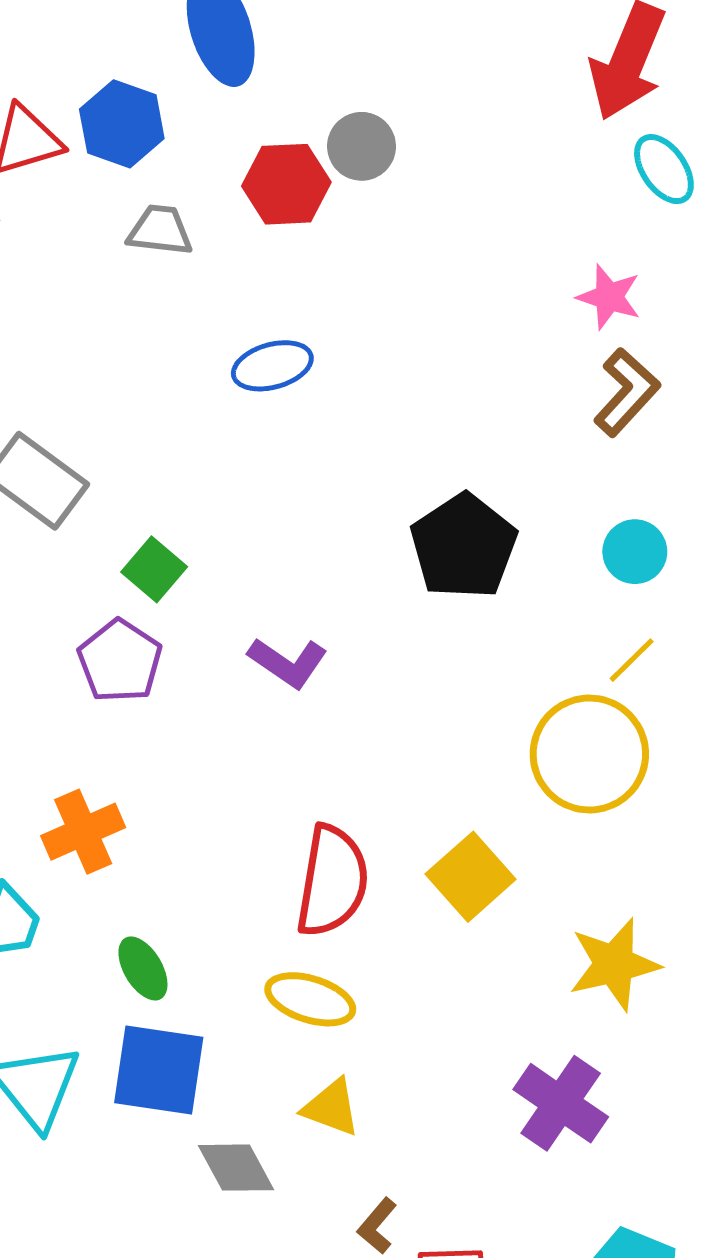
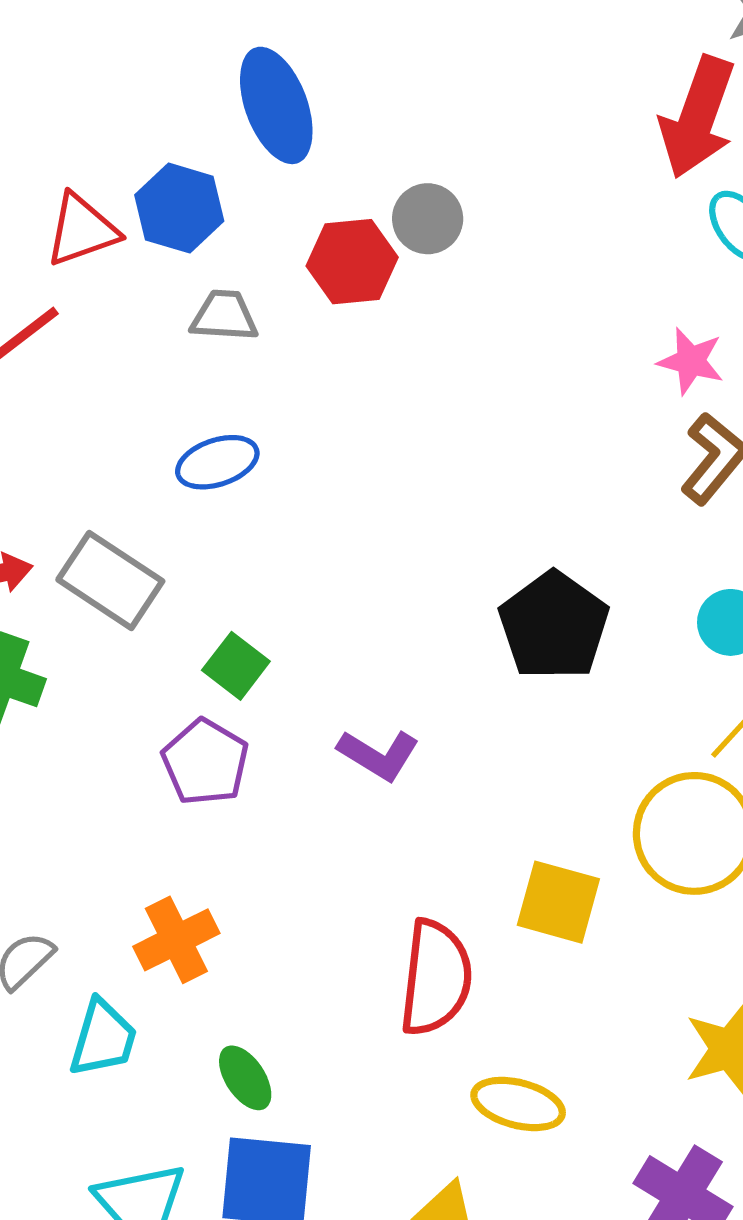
blue ellipse: (272, 366) -> (217, 462), moved
yellow square: (471, 877) -> (558, 902), moved, turned -30
yellow ellipse: (310, 999) -> (518, 1104), moved

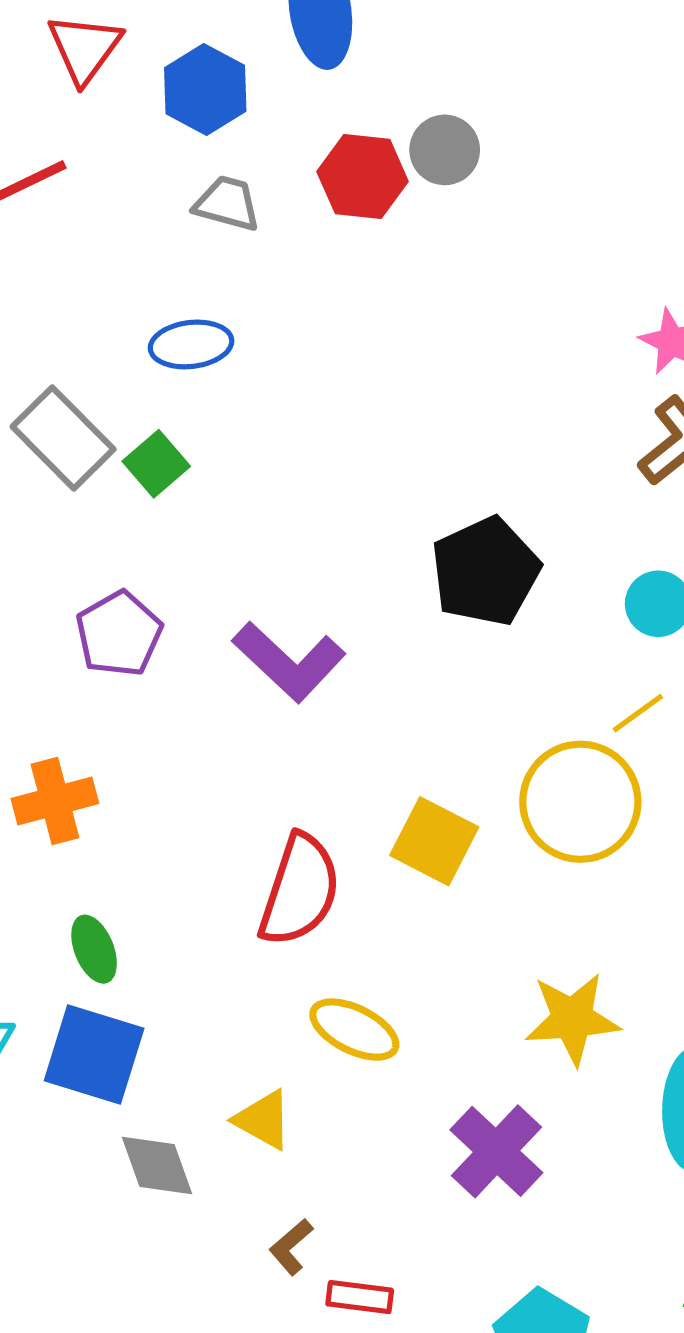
red triangle: (82, 230) -> (85, 48), moved, turned -46
green square: (236, 666) -> (156, 464), moved
purple L-shape: (379, 755) -> (289, 662), size x1.4

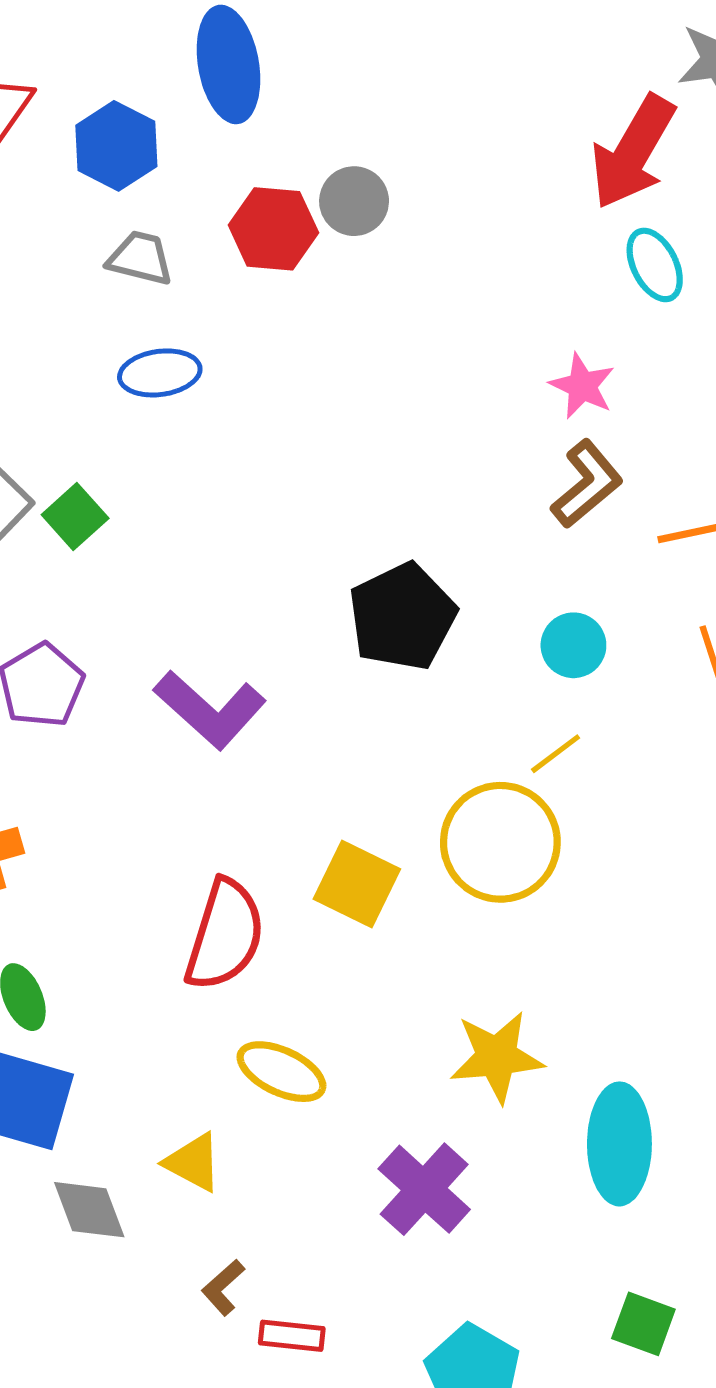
blue ellipse: (191, 344) -> (160, 373), moved

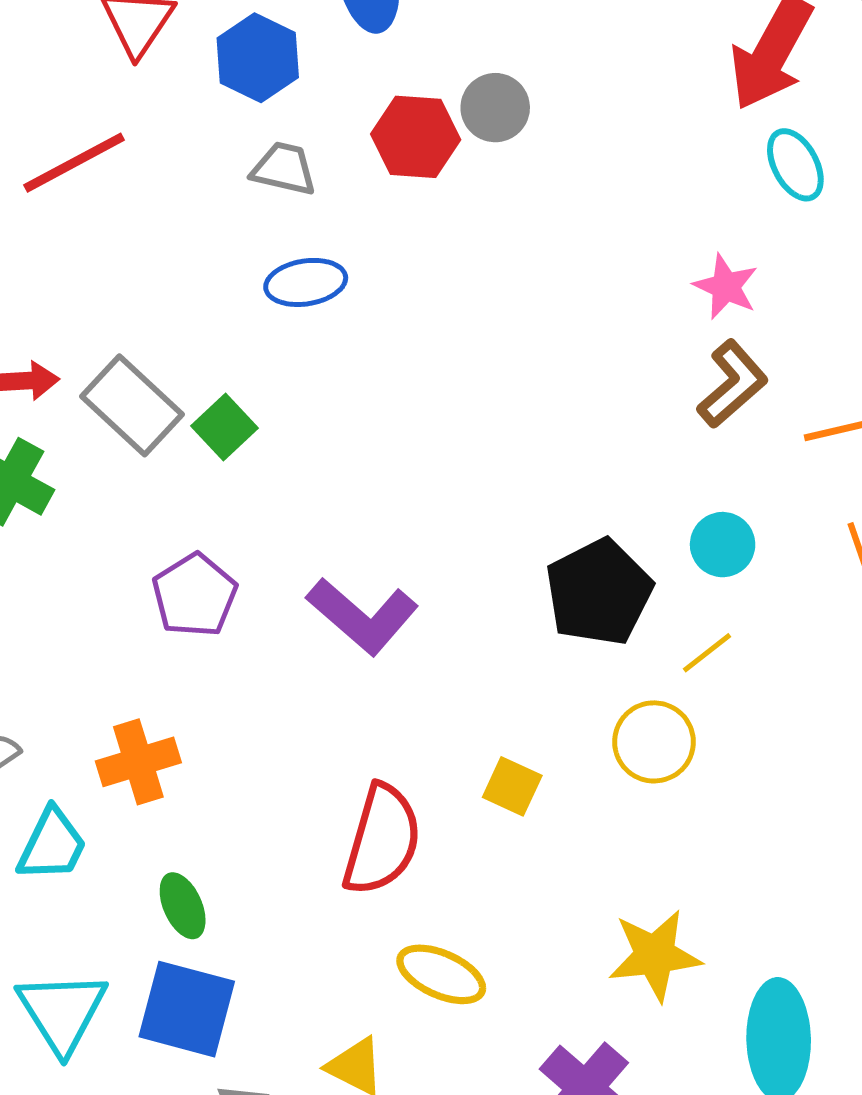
black pentagon: (402, 617) -> (599, 592), moved
yellow circle: (500, 842) -> (654, 742), size x0.7
yellow square: (357, 884) -> (512, 786), size x0.7

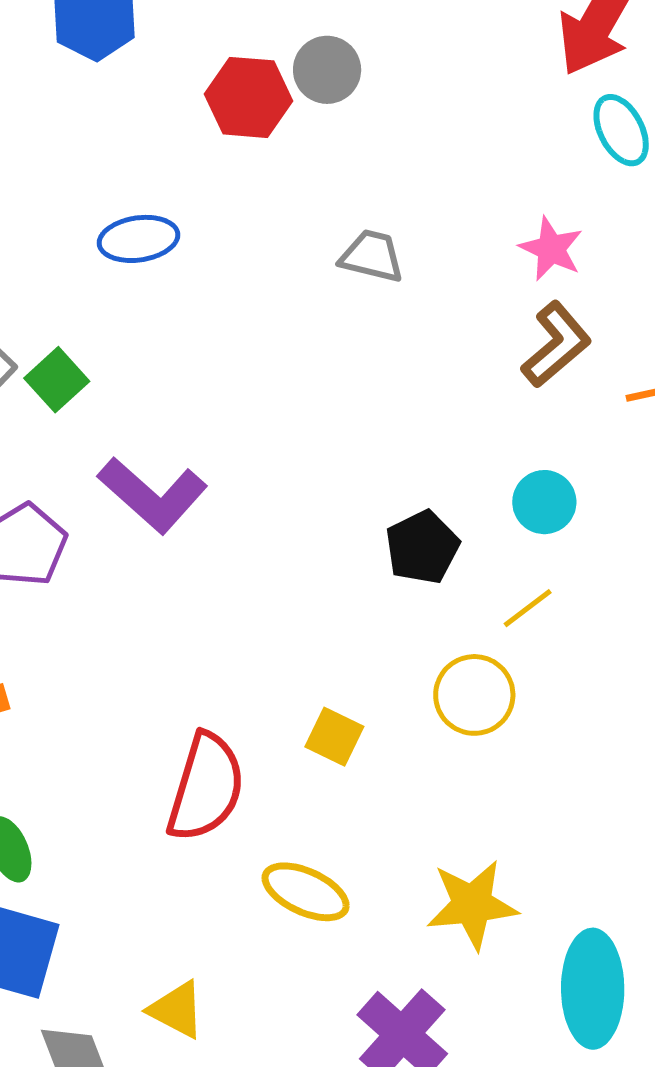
gray trapezoid: (284, 169) -> (372, 256), moved
black pentagon: (599, 592) -> (422, 547), size x0.7
purple L-shape: (363, 616) -> (153, 495), moved
yellow ellipse: (441, 974) -> (306, 892), moved

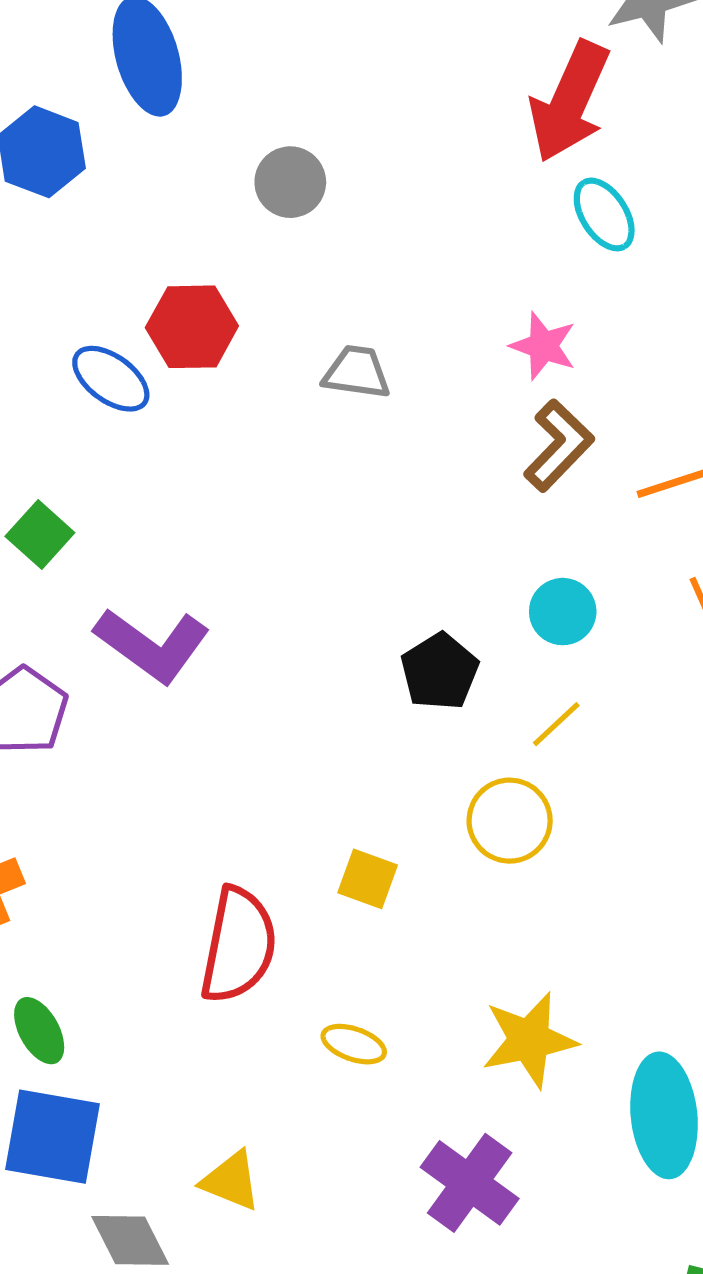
red hexagon: (249, 97) -> (192, 327), moved
blue ellipse: (139, 239) -> (111, 379), turned 50
yellow ellipse: (306, 892) -> (354, 1044), size x0.7

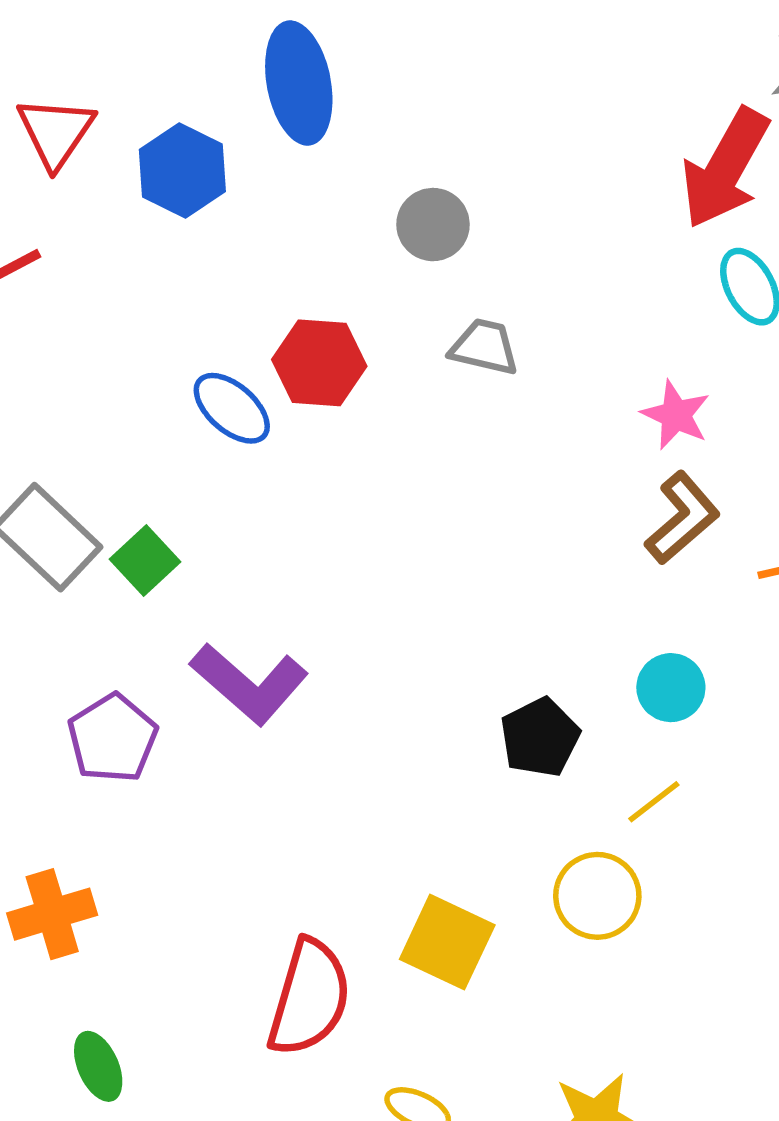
gray trapezoid: (357, 372) -> (484, 347), moved
yellow square: (368, 879) -> (447, 942), size x1.5

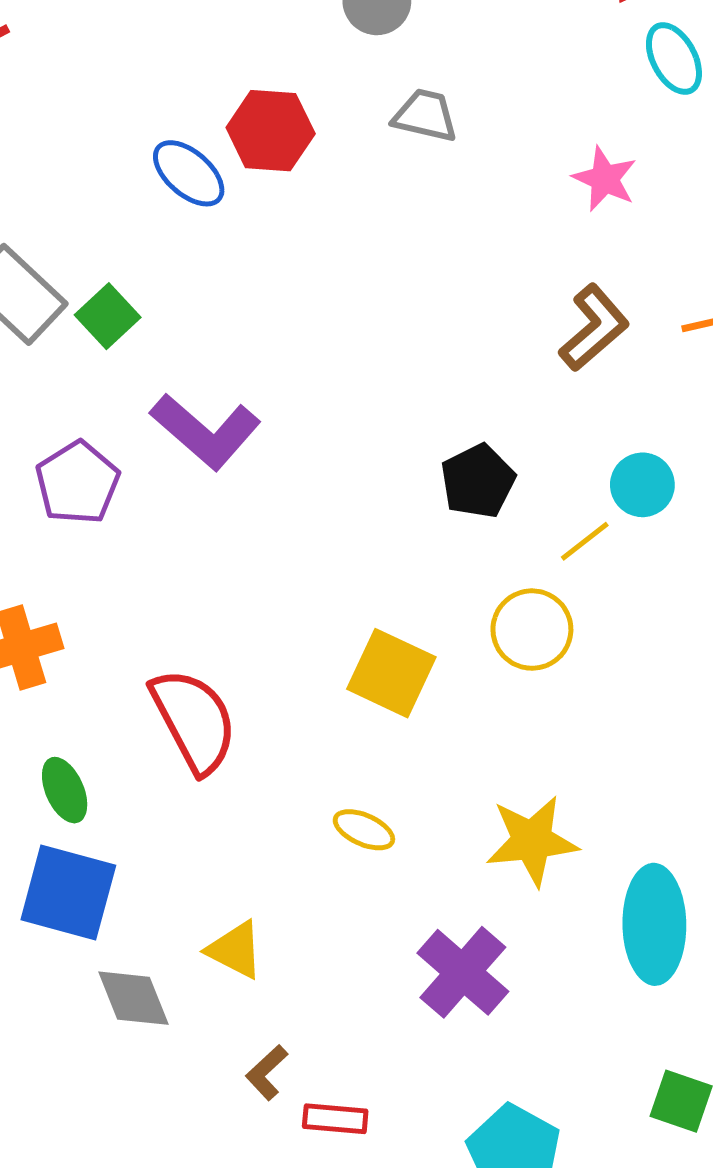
brown L-shape: (682, 518) -> (594, 328), moved
cyan circle: (671, 688) -> (642, 485), moved
red semicircle: (309, 998) -> (194, 721), moved, turned -44

